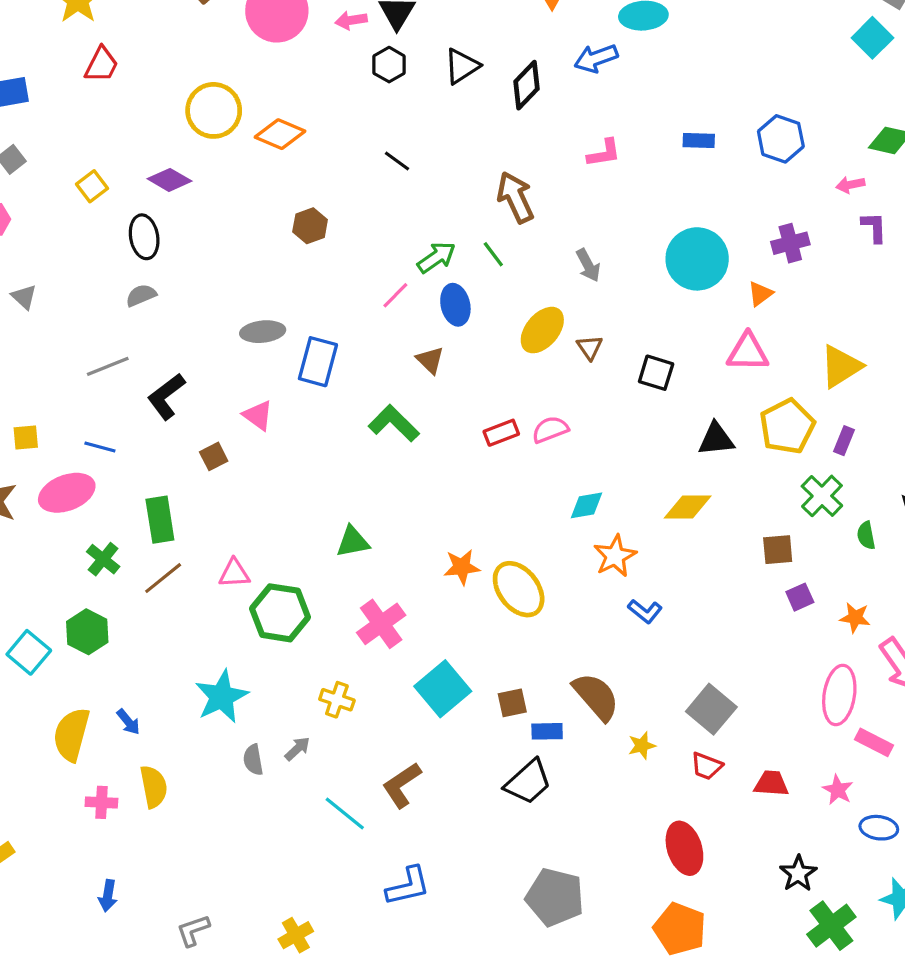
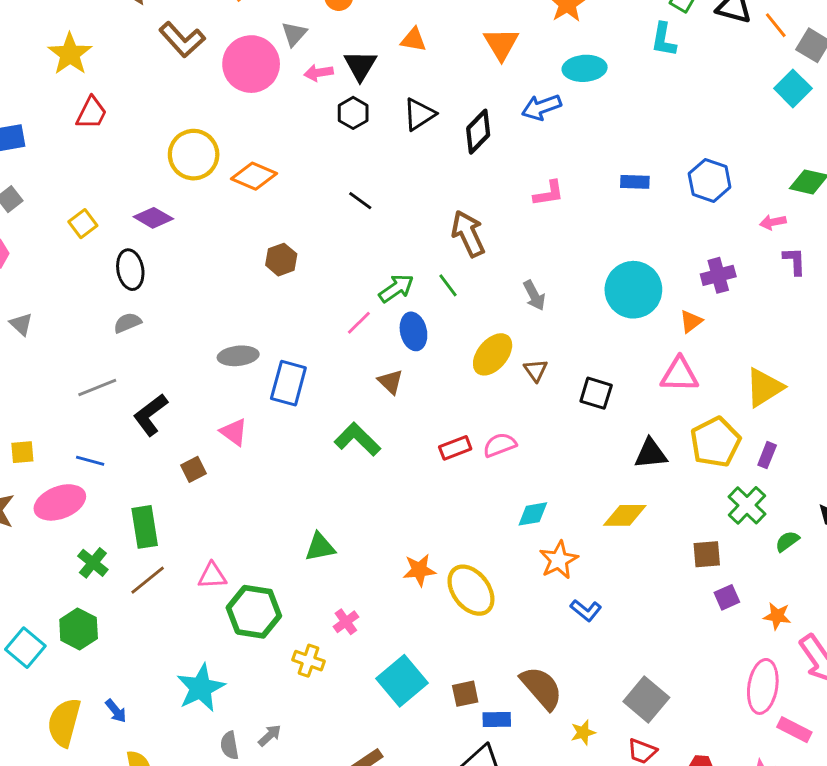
green semicircle: (866, 535) -> (787, 541), turned 65
pink cross: (381, 624) -> (346, 622), size x0.6
yellow cross: (337, 700) -> (309, 661), moved

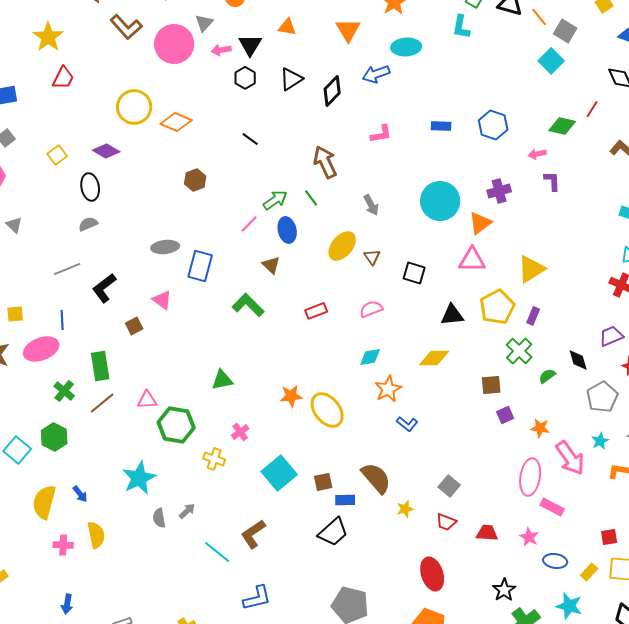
orange triangle: (691, 321) -> (480, 223), size x1.4
pink semicircle: (500, 445) -> (371, 309), moved
blue line: (90, 461) -> (62, 320), turned 72
gray square: (646, 699) -> (449, 486), size x0.7

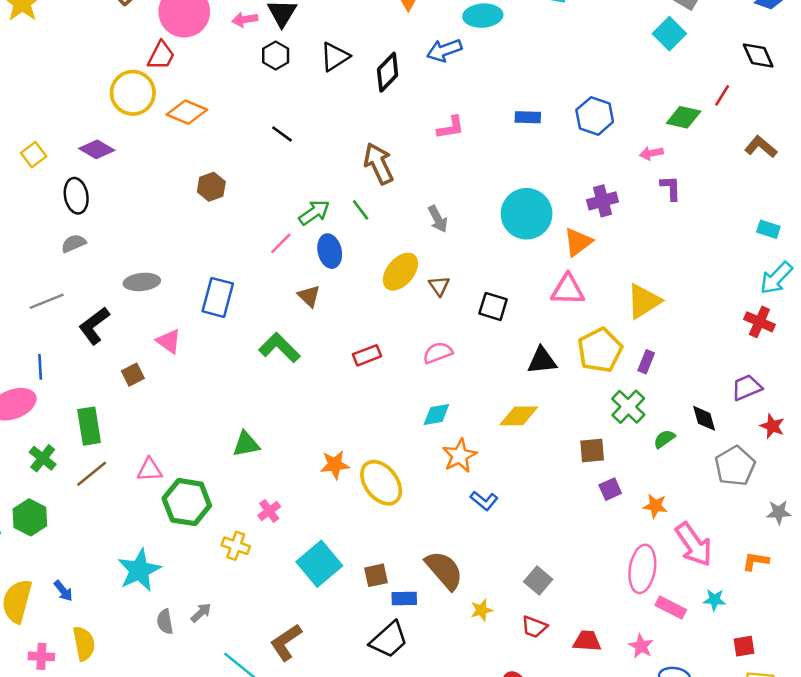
red trapezoid: (63, 78) -> (161, 55), moved
gray ellipse: (165, 247) -> (142, 282), moved
cyan star: (600, 441) -> (714, 600), moved, turned 30

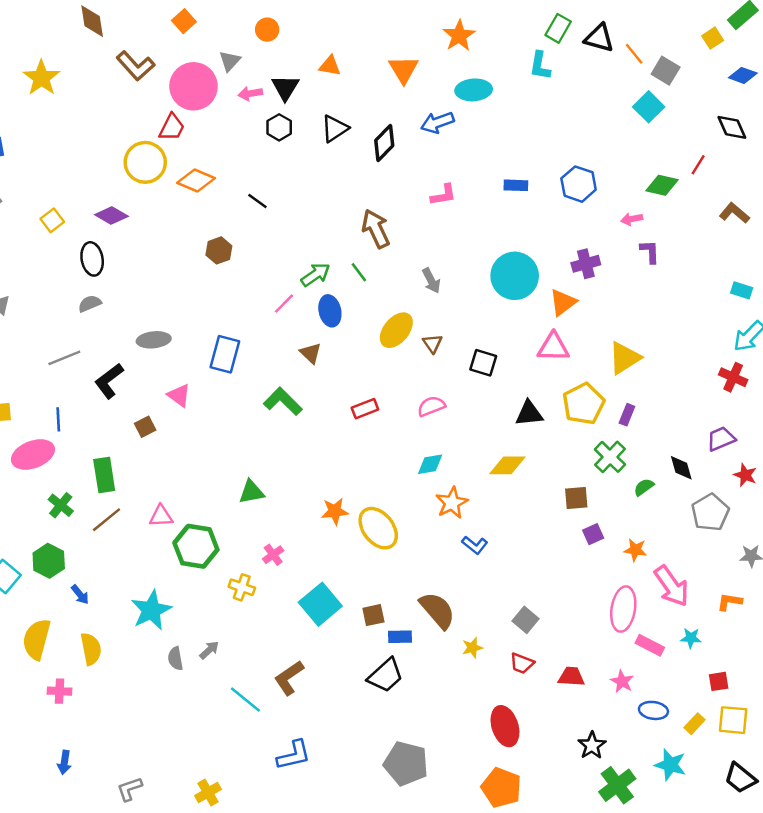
black line: (282, 134) -> (257, 201), moved
blue arrow: (63, 591) -> (80, 595), moved
yellow semicircle: (84, 644) -> (91, 649), moved

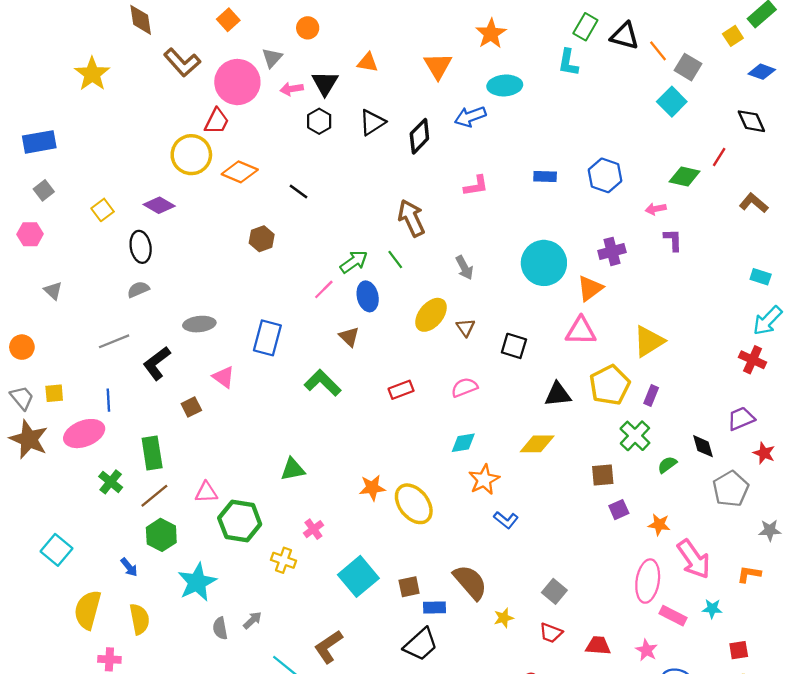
green hexagon: (49, 561) -> (161, 535), moved

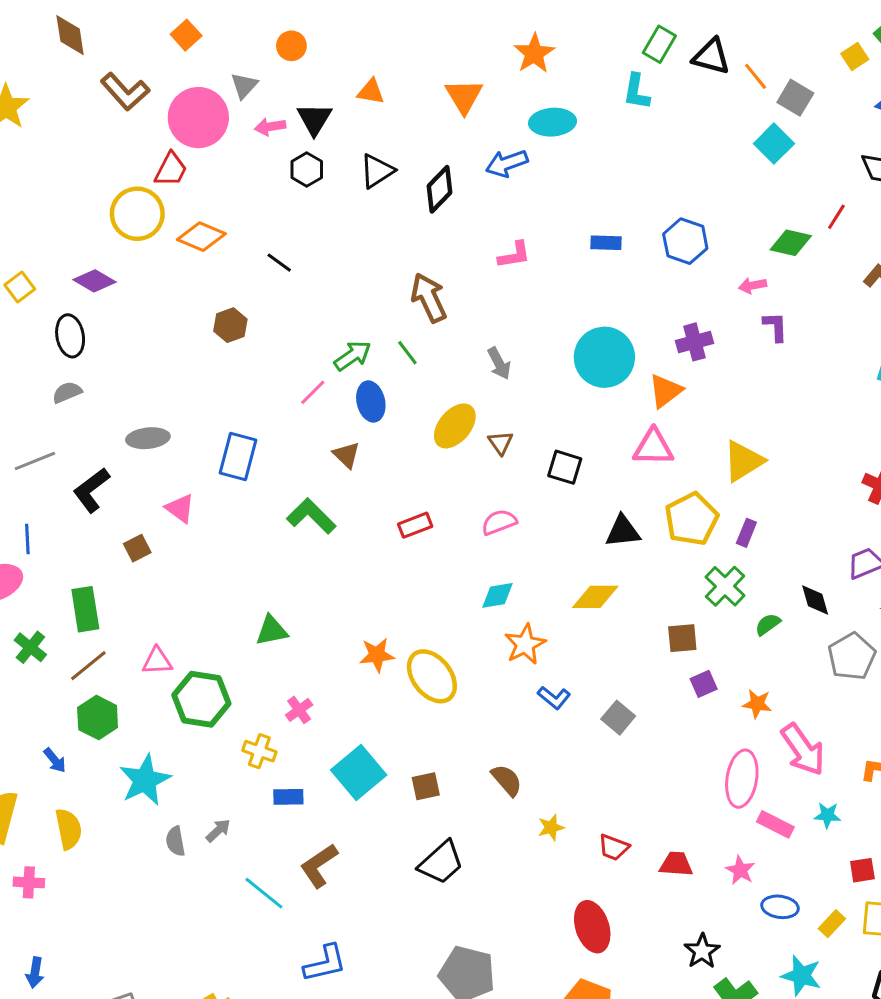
brown semicircle: (470, 582) -> (507, 780), size x0.7
gray square: (554, 591) -> (618, 718), moved
blue rectangle: (434, 608) -> (288, 797), moved

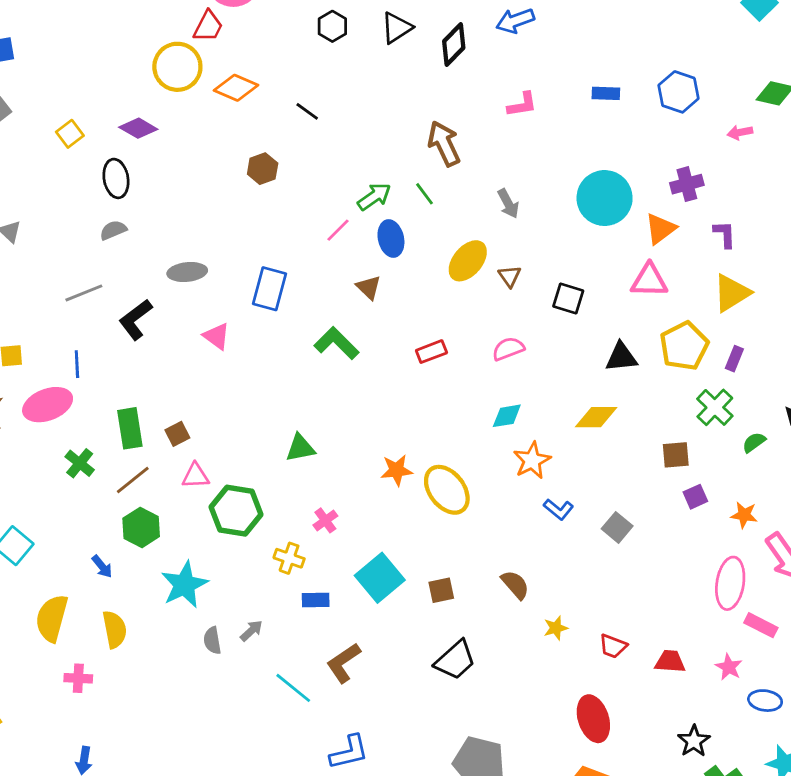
purple L-shape: (775, 327) -> (725, 234), moved
brown square: (137, 548) -> (177, 434), moved

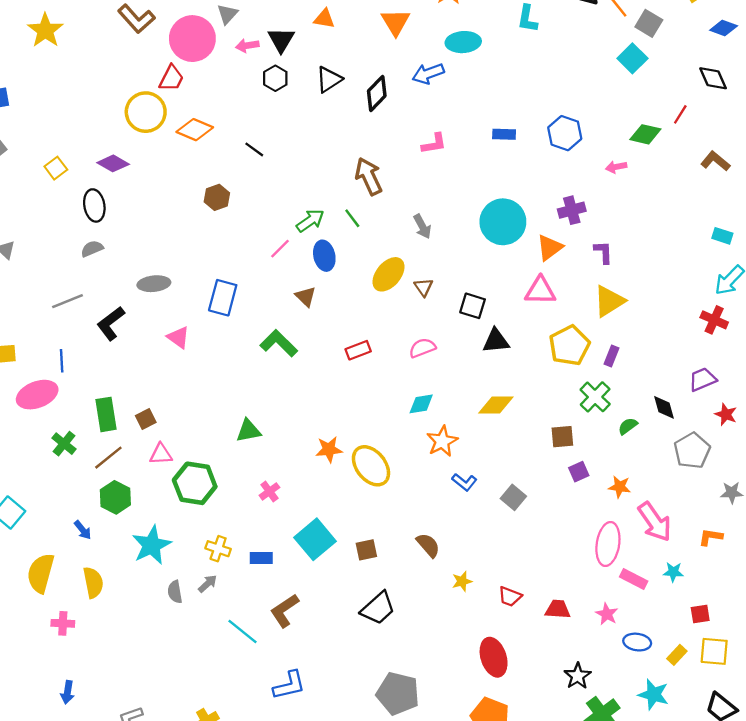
black triangle: (621, 357) -> (496, 341), moved
yellow cross: (289, 558) -> (218, 549), moved

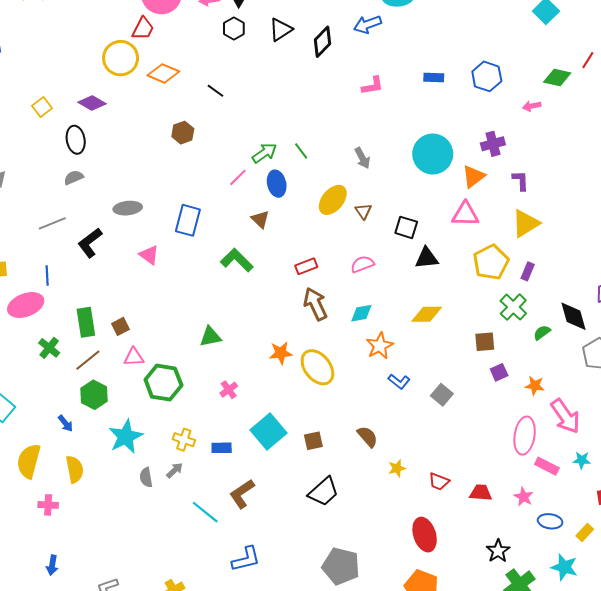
brown arrow: (369, 176) -> (315, 304), moved
black diamond: (664, 407) -> (574, 316), size x1.4

